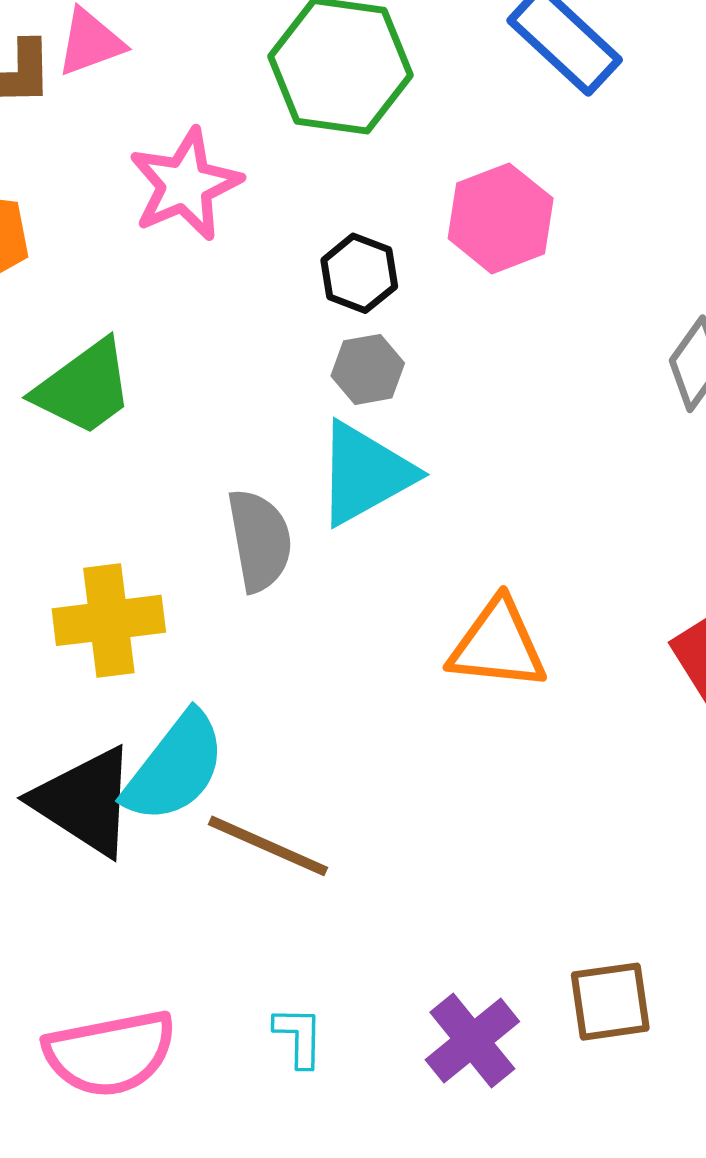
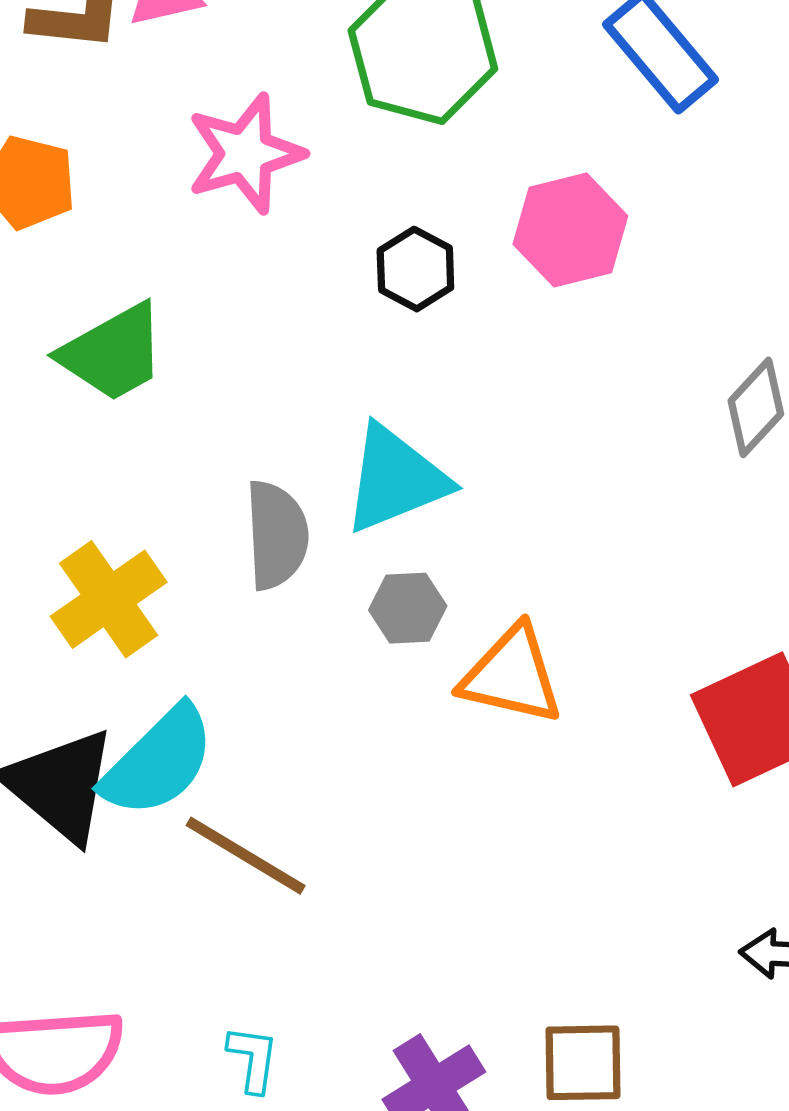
gray hexagon: (368, 369) -> (408, 608), moved
yellow cross: (109, 620) -> (109, 599), turned -35

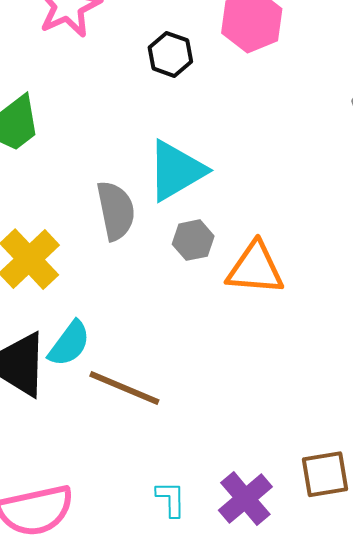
cyan semicircle: (158, 762) -> (69, 344), size x0.7
cyan L-shape: (253, 1059) -> (171, 499), moved

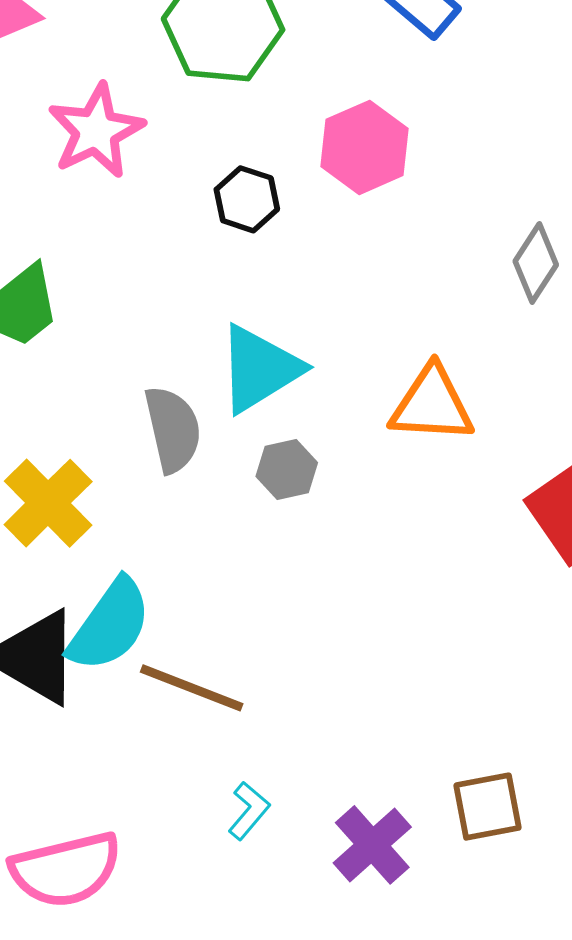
orange triangle: (255, 268) -> (432, 404), moved
cyan semicircle: (69, 344) -> (110, 625), size x1.4
cyan L-shape: (171, 499) -> (249, 811), moved, turned 42

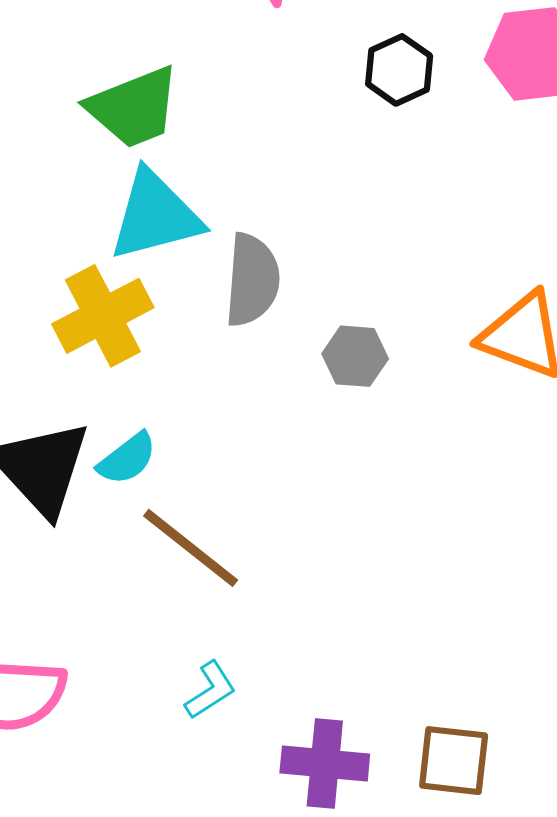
cyan triangle: (259, 369) -> (155, 216), moved
cyan semicircle: (110, 625) -> (127, 459), size x0.6
purple cross: (372, 845) -> (325, 763), turned 30

